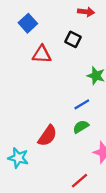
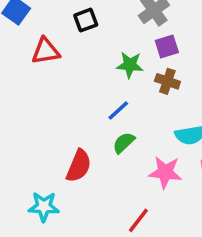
black square: (73, 39) -> (86, 20), turned -35

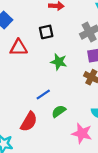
green star: (130, 65) -> (59, 62), moved
blue line: (118, 110) -> (43, 94), moved

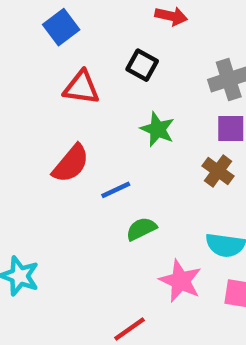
black square: (46, 32) -> (142, 65), turned 32
red semicircle: (29, 122) -> (71, 164), moved

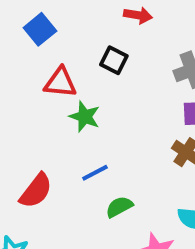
green star: (157, 129) -> (85, 117), moved
red semicircle: (71, 164) -> (36, 191), moved

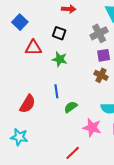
green star: (85, 117) -> (60, 59), moved
blue line: (95, 173) -> (56, 91), turned -64

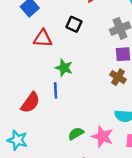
green star: (60, 59) -> (64, 68), moved
blue line: (56, 91) -> (56, 90), moved
green semicircle: (71, 107) -> (76, 134), moved

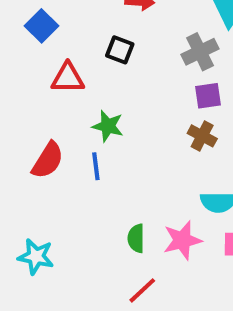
red semicircle: (30, 103) -> (48, 160), moved
green semicircle: (76, 134) -> (136, 238), turned -56
pink star: (102, 136) -> (182, 240), turned -30

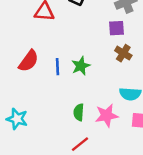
purple square: (208, 96) -> (117, 28), moved
green star: (108, 126) -> (81, 66), moved, turned 30

